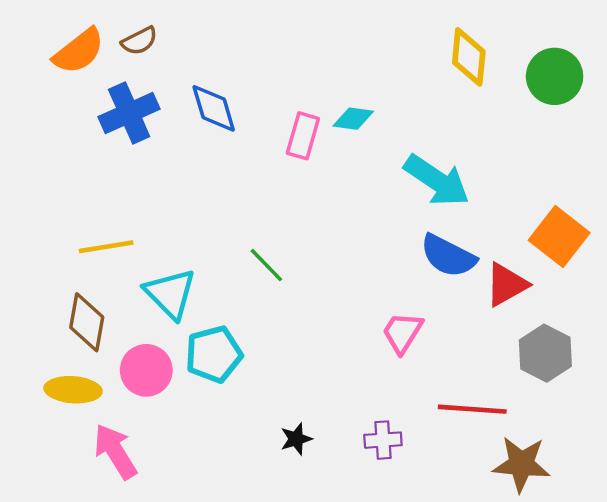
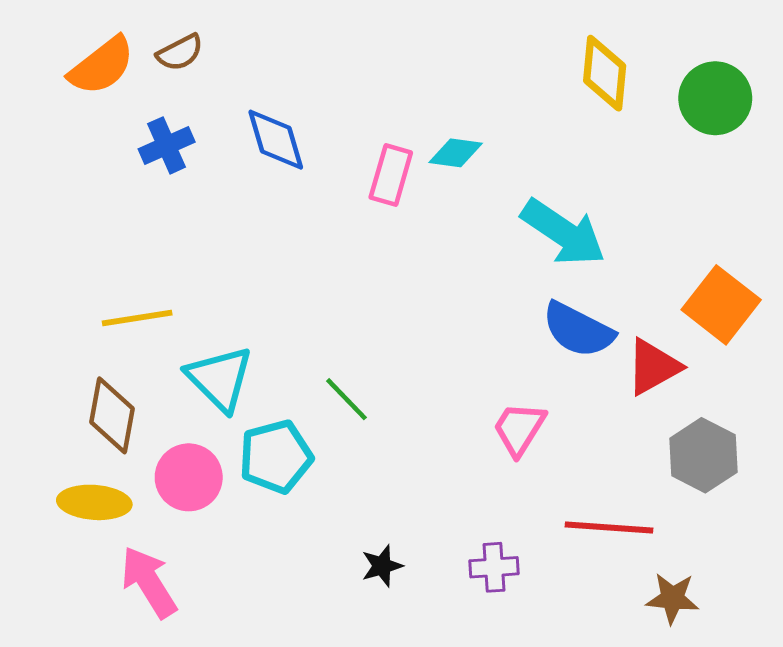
blue cross: (129, 113) -> (167, 145), size x0.7
green line: (266, 265) -> (347, 399), moved
brown star: (521, 464) -> (672, 598), size x0.7

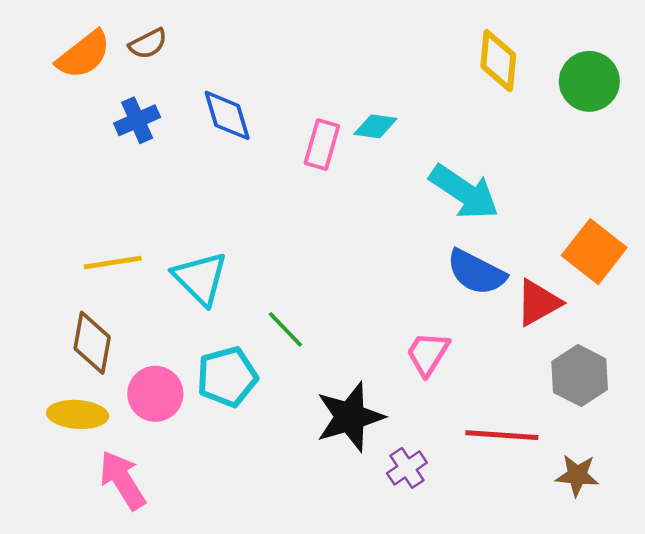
cyan triangle: (220, 379) -> (200, 278), moved
black star: (382, 566) -> (350, 417), moved, size x2.0
purple cross: (494, 567) -> (407, 468), turned -30
brown star: (672, 598) -> (577, 475), moved

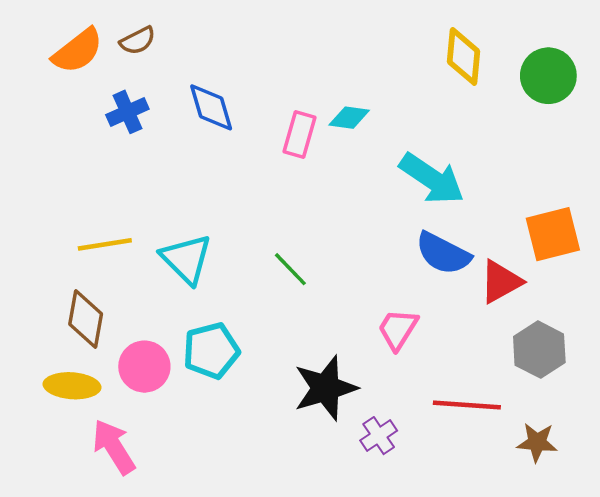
orange square: (594, 252) -> (553, 234), turned 38
green line: (285, 329) -> (290, 269), moved

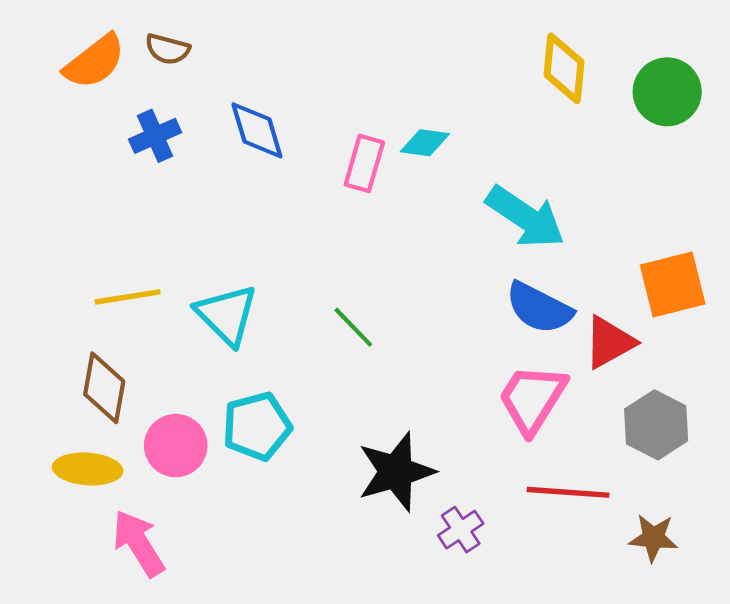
brown semicircle: (138, 41) -> (167, 49), turned 42
pink trapezoid: (398, 329) -> (532, 399), moved, size x1.4

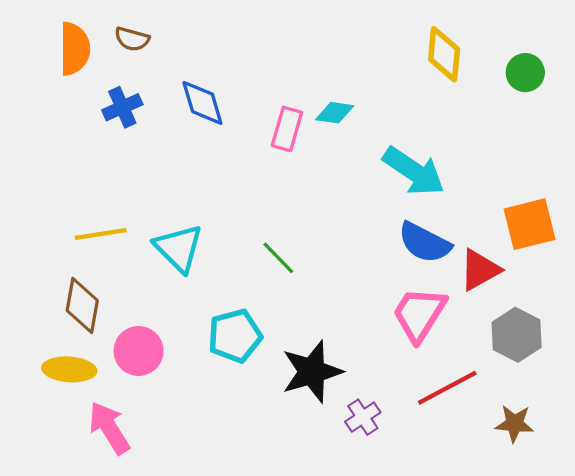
orange semicircle: (95, 62) -> (75, 49), turned -52
green circle: (667, 92) -> (525, 73), size x0.7
cyan pentagon: (257, 426) -> (235, 336), moved
red line: (568, 492) -> (447, 388), turned -32

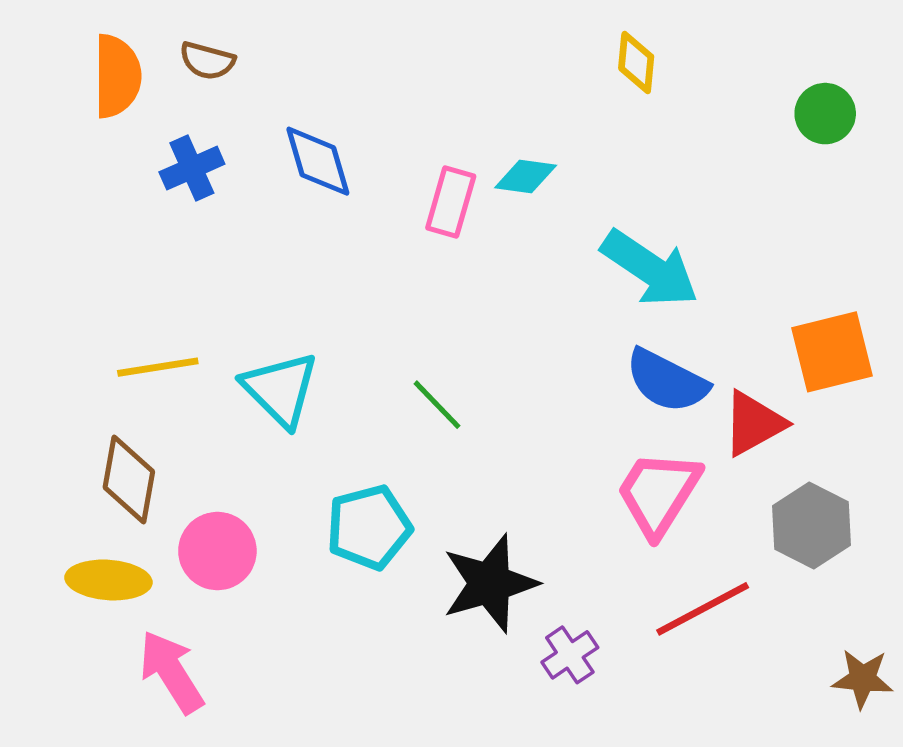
yellow diamond: (444, 54) -> (636, 62), moved, size x0.7
brown star: (514, 424) -> (863, 679), moved

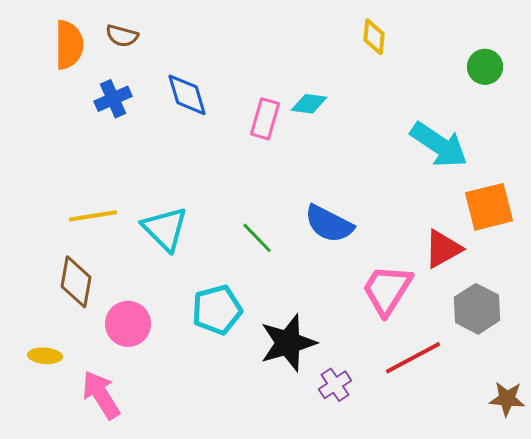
cyan arrow: (650, 268) -> (439, 145), moved
blue semicircle: (667, 381) -> (329, 224), moved
yellow ellipse: (108, 580) -> (45, 356), moved, size x0.7

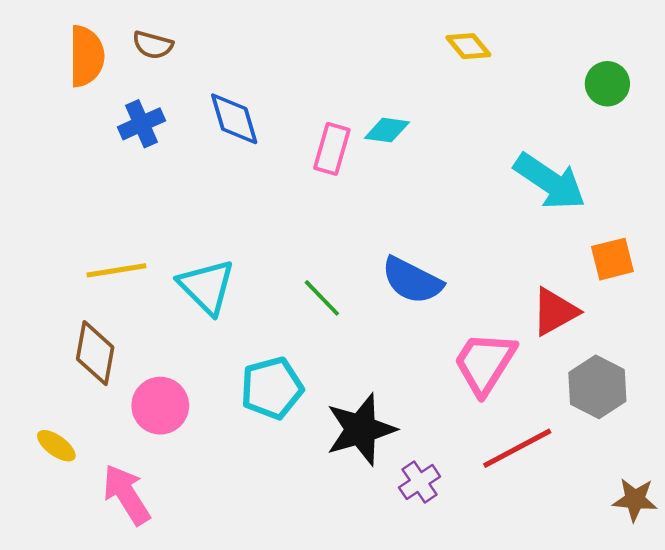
yellow diamond: (374, 37) -> (468, 46), turned -45
orange square: (489, 207) -> (612, 259), size x0.7
yellow ellipse: (45, 356) -> (56, 446), turned 32

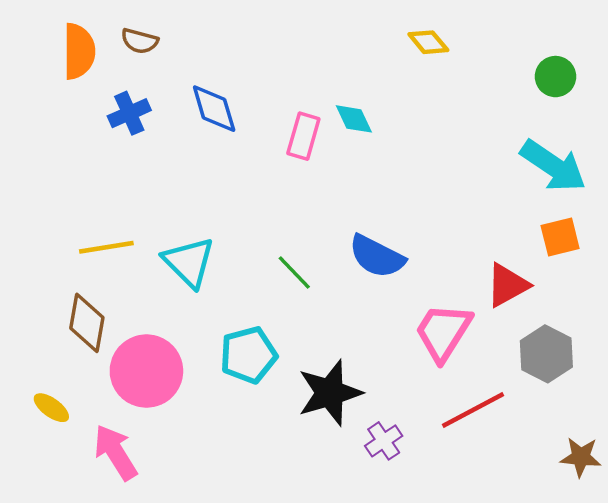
cyan diamond: (387, 130) -> (354, 119), turned 57
cyan arrow: (550, 181) -> (553, 166), moved
pink circle: (160, 406) -> (146, 371), size x1.4

